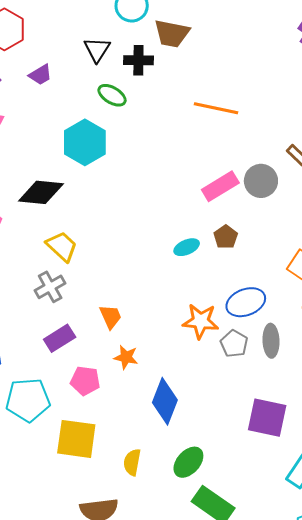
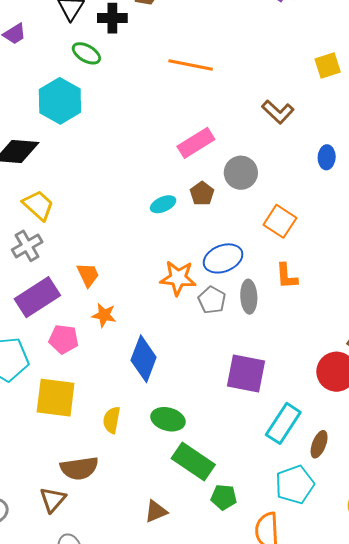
gray circle: (261, 181) -> (241, 173), moved
purple rectangle: (60, 338) -> (37, 297), size x1.4
green ellipse: (188, 462) -> (168, 419), turned 64

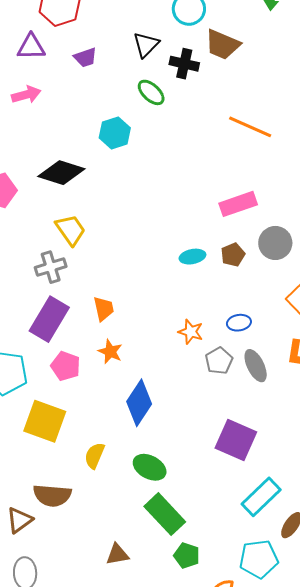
cyan hexagon: (60, 101) -> (115, 133), size x0.7
blue ellipse: (223, 258) -> (239, 323), size x0.6
orange star: (178, 278) -> (191, 332), size x0.7
purple rectangle: (37, 297) -> (49, 319), turned -39
gray ellipse: (249, 297) -> (256, 366), turned -36

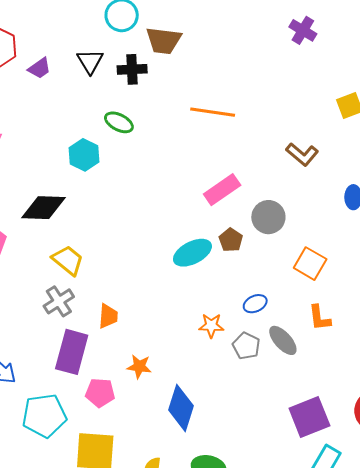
purple trapezoid: (85, 57) -> (39, 68), moved
green ellipse: (151, 92) -> (119, 122), moved
cyan ellipse: (192, 257) -> (192, 253), size x1.5
orange trapezoid: (104, 309) -> (108, 316), moved, turned 32
purple square: (236, 440) -> (309, 417), moved, turned -30

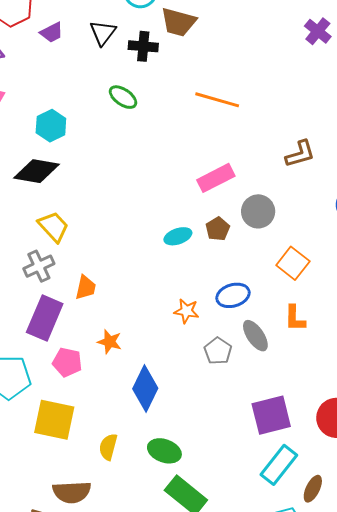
brown L-shape: (302, 154) -> (300, 154), turned -64
cyan hexagon: (84, 155) -> (51, 126), moved
cyan ellipse: (192, 253) -> (178, 236), size x0.7
blue ellipse: (255, 304) -> (233, 295), size x1.4
gray pentagon: (246, 346) -> (218, 351), moved

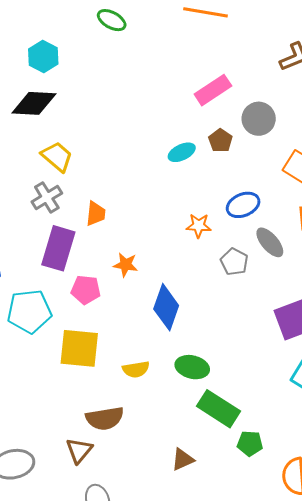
yellow semicircle: (108, 447) -> (136, 369), turned -108

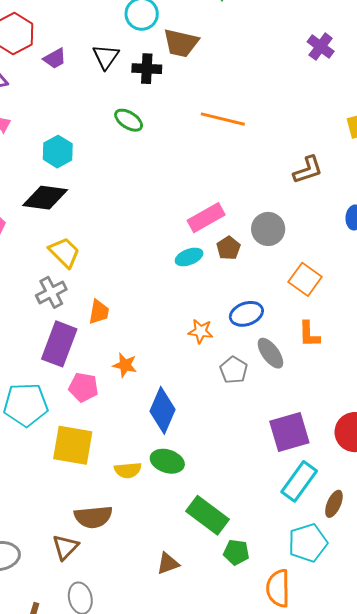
pink rectangle: (213, 90) -> (206, 218), moved
green ellipse: (192, 367) -> (167, 461), moved

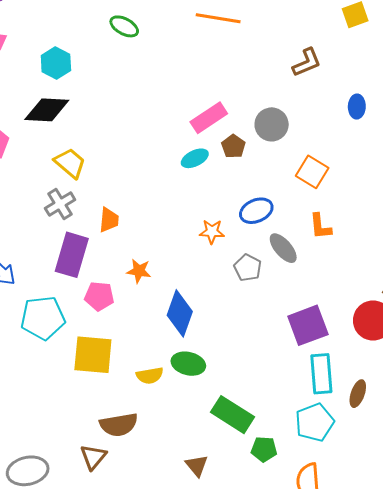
cyan rectangle: (299, 481) -> (321, 374), turned -36
cyan pentagon: (308, 543) -> (315, 422), moved
brown triangle: (168, 563) -> (197, 465), turned -45

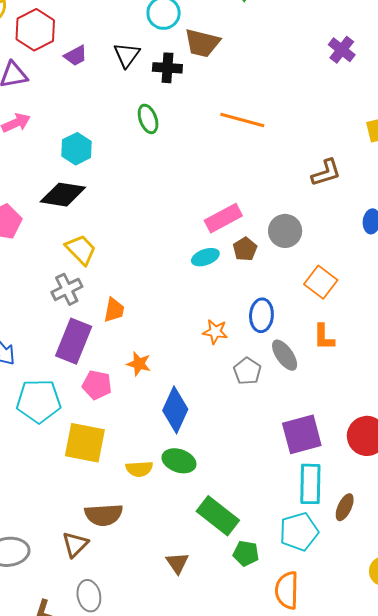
green ellipse: (124, 26) -> (148, 119), turned 36
blue ellipse: (256, 211) -> (261, 315), turned -68

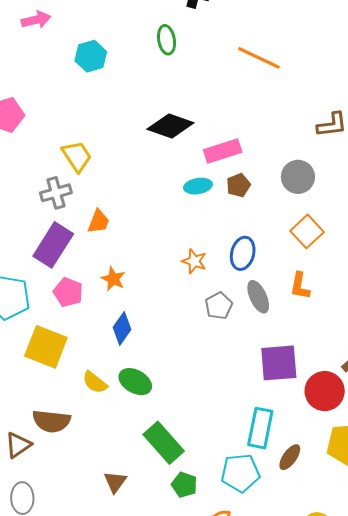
black diamond: (63, 195) -> (170, 126), moved
gray circle: (285, 231) -> (298, 177), moved
blue diamond: (175, 410) -> (122, 328), moved, size x0.7
purple square: (302, 434) -> (279, 363), moved
yellow semicircle: (139, 469) -> (95, 382), turned 32

